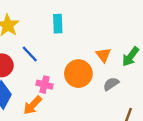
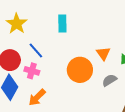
pink cross: (44, 85) -> (32, 71), moved

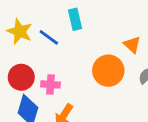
blue line: (36, 51) -> (49, 37), moved

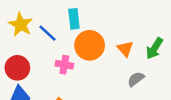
orange circle: (108, 71) -> (90, 45), moved
pink cross: (51, 84) -> (64, 65), moved

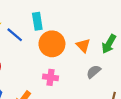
pink cross: (64, 65) -> (50, 77), moved

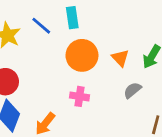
cyan rectangle: (37, 21) -> (72, 18), moved
blue line: (15, 35) -> (41, 26), moved

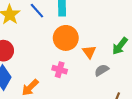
orange triangle: (120, 58) -> (89, 52), moved

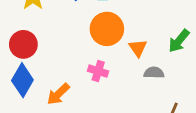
gray semicircle: (102, 70) -> (154, 73), turned 32

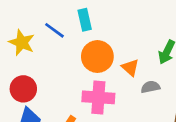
pink cross: (98, 71) -> (98, 97), size x1.6

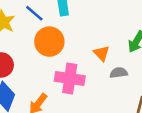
orange circle: (97, 57) -> (49, 42), moved

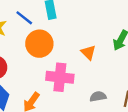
gray semicircle: (119, 73) -> (98, 96), moved

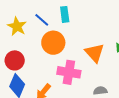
orange triangle: (88, 52) -> (94, 53), size x1.5

